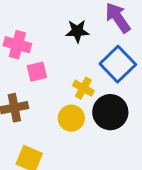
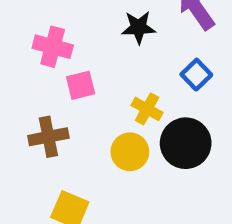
blue square: (118, 64) -> (196, 75), size x0.6

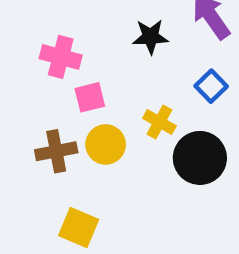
yellow circle: (130, 152) -> (106, 144), moved

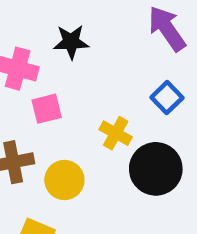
black star: (150, 37) -> (71, 42), moved
yellow circle: (106, 144) -> (64, 180), moved

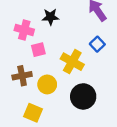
yellow cross: (116, 133) -> (72, 62), size x1.5
black circle: (156, 169) -> (83, 96), moved

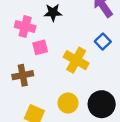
yellow circle: (47, 84) -> (68, 103), moved
black circle: (83, 96) -> (102, 104), moved

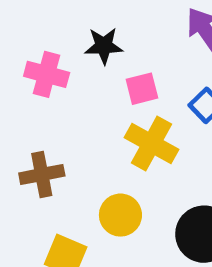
pink square: (40, 47) -> (142, 89), moved
yellow circle: (68, 103) -> (120, 215), moved

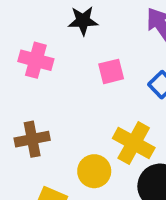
black star: (104, 46) -> (83, 21), moved
yellow cross: (151, 144) -> (134, 143), moved

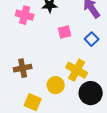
pink cross: (36, 60) -> (25, 15), moved

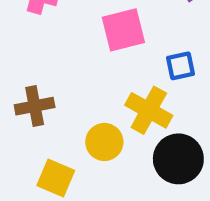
pink square: (65, 32) -> (123, 30), size x1.5
blue square: (92, 39) -> (180, 66), moved, turned 32

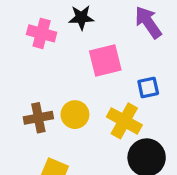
yellow circle: (104, 142) -> (75, 115), moved

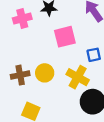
pink cross: (42, 33) -> (22, 19), turned -30

